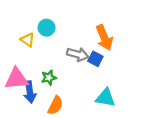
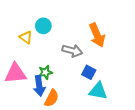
blue square: (95, 59) -> (89, 72), moved
blue arrow: (30, 92) -> (39, 86), moved

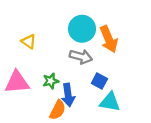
cyan circle: (43, 26) -> (82, 29), moved, size x1.5
blue arrow: (39, 86) -> (68, 95), moved

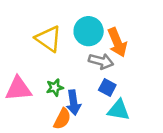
yellow triangle: (29, 42) -> (48, 39), moved, size x1.6
gray arrow: (81, 57) -> (101, 61), moved

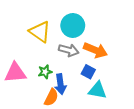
orange arrow: (117, 42) -> (95, 50), moved, turned -45
gray arrow: (101, 61) -> (69, 50), moved

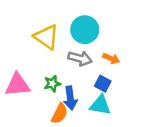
orange arrow: (95, 50) -> (111, 58), size x0.6
cyan triangle: (97, 90) -> (100, 105), moved

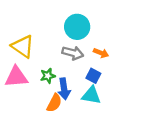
yellow triangle: (46, 37) -> (23, 46), moved

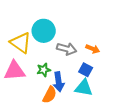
cyan circle: (77, 27) -> (44, 31), moved

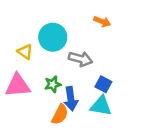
yellow triangle: (21, 43) -> (25, 52), size x0.6
orange arrow: (93, 49) -> (102, 22), moved

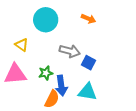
cyan circle: (53, 37) -> (46, 20), moved
blue square: (103, 84) -> (88, 63), moved

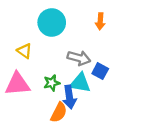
orange arrow: (88, 19) -> (100, 21), turned 72
cyan triangle: (87, 92) -> (80, 83), moved

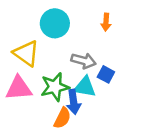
yellow triangle: (24, 51) -> (26, 53), size x1.6
green star: (52, 83) -> (55, 87), size x1.6

